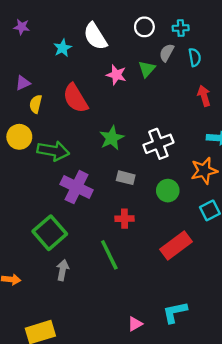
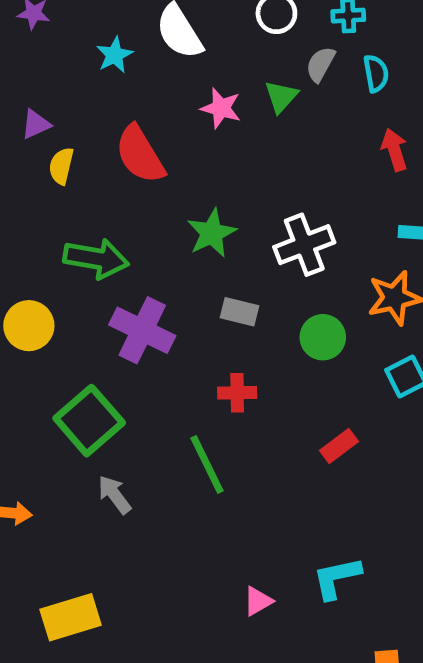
yellow circle: (19, 137) -> (29, 326), moved
red rectangle: (176, 246) -> (339, 446), size x0.6
gray arrow: (63, 270) -> (114, 495), turned -48

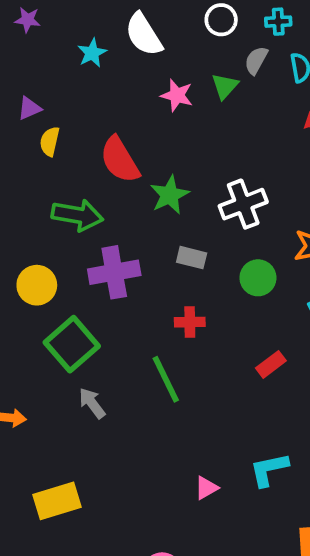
red semicircle: (140, 154) -> (120, 160), moved
yellow circle: (29, 326) -> (37, 285), moved
purple cross: (142, 330) -> (114, 272), turned -36

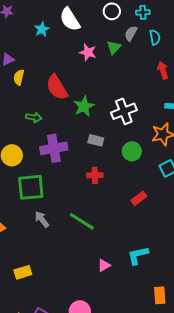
green arrow: (77, 215) -> (34, 117), size x0.6
green square: (72, 344) -> (31, 187), turned 36
green line: (166, 379) -> (82, 221), moved, turned -32
yellow rectangle: (57, 501) -> (23, 272), size x0.7

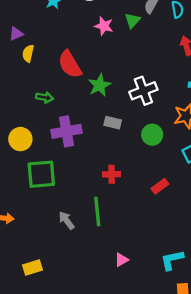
red cross: (95, 175) -> (112, 174), moved
gray arrow: (42, 219) -> (67, 220), moved
green line: (82, 221) -> (97, 212), turned 52
cyan L-shape: (138, 255) -> (172, 260), moved

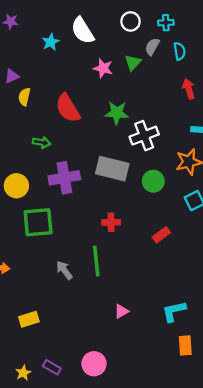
green star: (99, 85) -> (117, 113), moved, turned 30
gray rectangle: (113, 123) -> (112, 169), size x1.8

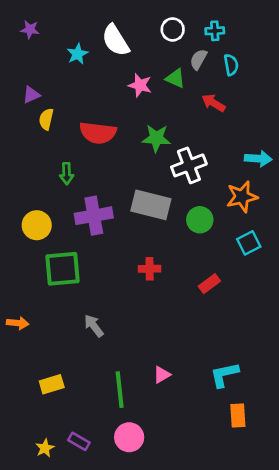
green triangle: (133, 63) -> (175, 78), turned -48
red arrow: (189, 89) -> (213, 103), moved, turned -42
red semicircle: (68, 108) -> (98, 133), turned -52
green arrow: (42, 142) -> (67, 174), turned 78
green line: (96, 261) -> (120, 390), moved

